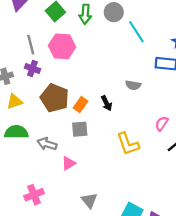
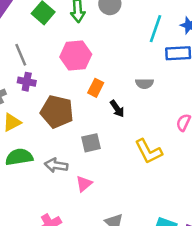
cyan line: (136, 32) -> (155, 29), moved, turned 60
pink hexagon: (62, 46) -> (76, 56), moved
orange rectangle: (80, 105) -> (96, 88), moved

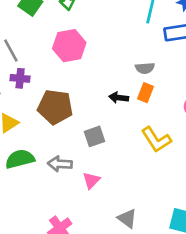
orange rectangle: (96, 88) -> (146, 93), moved
black arrow: (117, 109) -> (119, 98), turned 138

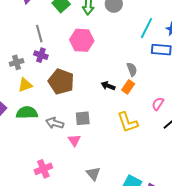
gray semicircle: (145, 68) -> (132, 69), turned -120
gray square: (95, 136) -> (83, 118), moved
pink triangle: (91, 180) -> (74, 140), turned -32

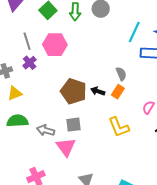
pink hexagon: (82, 40) -> (55, 45), moved
purple cross: (41, 55) -> (30, 63), turned 32
brown pentagon: (61, 82) -> (74, 91), moved
pink triangle: (74, 140) -> (66, 147), size x1.5

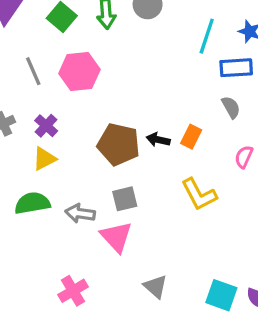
purple cross: (30, 63) -> (46, 126), moved
gray semicircle: (121, 74) -> (231, 107), moved
yellow triangle: (15, 93) -> (44, 159), moved

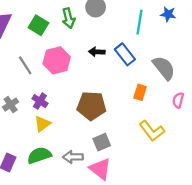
blue rectangle: (236, 68) -> (125, 54), moved, turned 65
gray semicircle: (231, 107) -> (164, 68), size x1.6
black arrow: (158, 140) -> (97, 52), moved

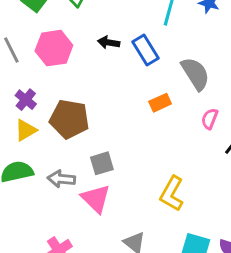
orange rectangle: (140, 92) -> (160, 103), turned 42
brown pentagon: (91, 106) -> (69, 119), moved
yellow L-shape: (152, 131) -> (172, 194), moved, turned 60

